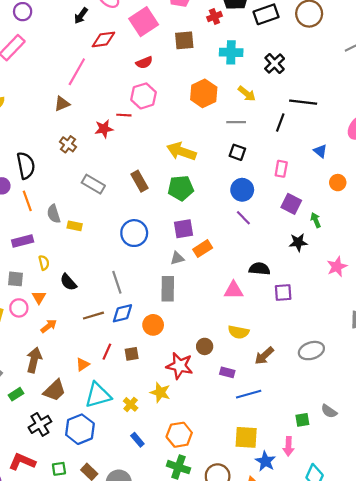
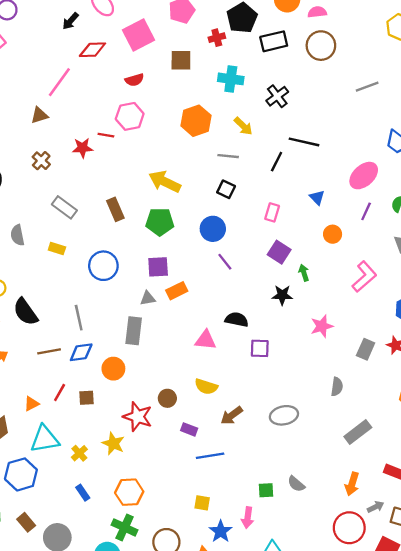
blue circle: (242, 190) -> (213, 229), moved
yellow rectangle: (75, 226) -> (57, 248), moved
black semicircle: (68, 282) -> (26, 312), size x1.4
yellow square: (246, 437) -> (202, 503), size x0.6

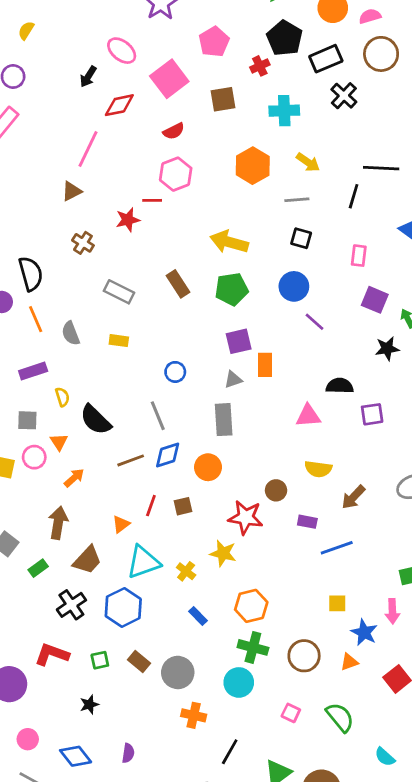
black cross: (277, 96) -> (344, 96), moved
blue circle: (103, 266) -> (175, 372), moved, size x0.6
orange rectangle: (177, 291) -> (265, 365), turned -54

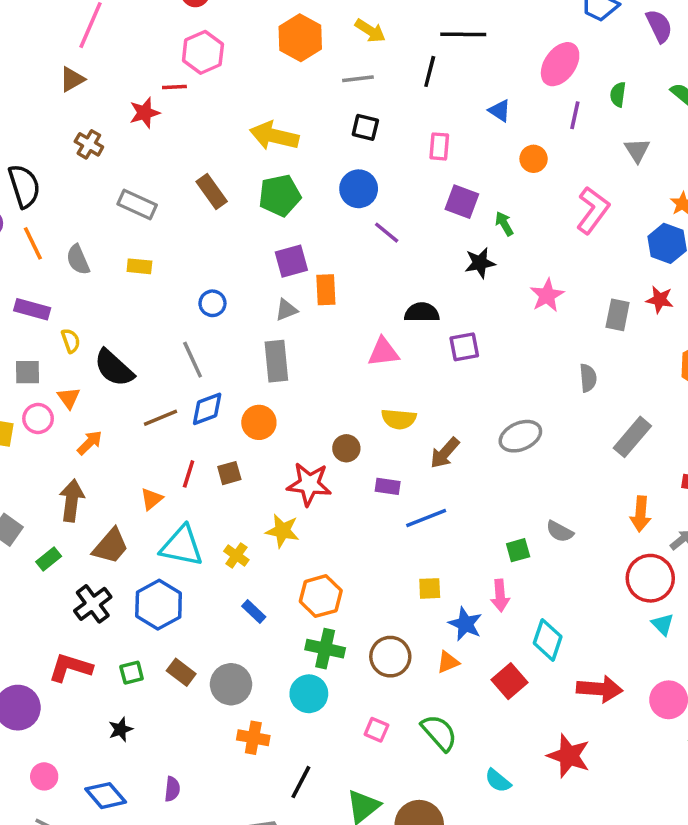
purple rectangle: (33, 371) -> (32, 309), turned 36
cyan triangle: (143, 562) -> (182, 546), turned 33

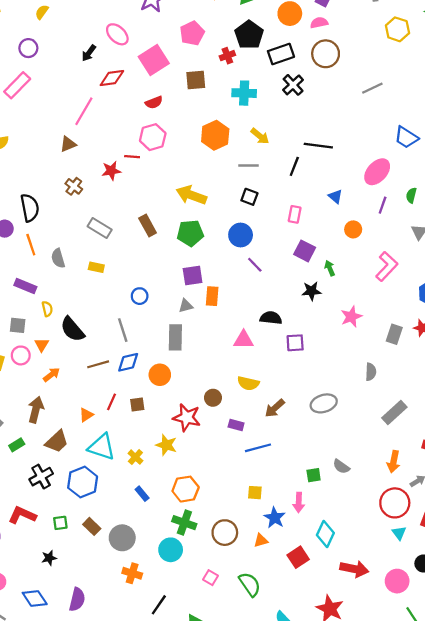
purple semicircle: (172, 789) -> (77, 599), size x1.5

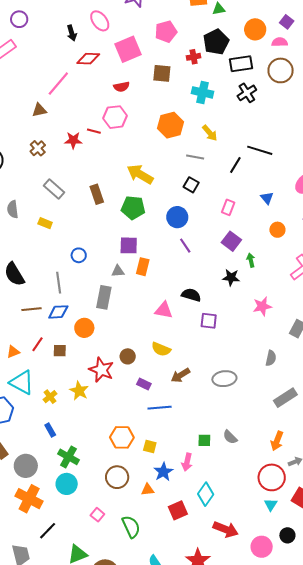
black arrow: (89, 53) -> (72, 33), turned -63
orange hexagon: (186, 489) -> (122, 437), moved
green cross: (184, 523) -> (68, 457), moved
orange cross: (132, 573) -> (29, 499), size x1.5

